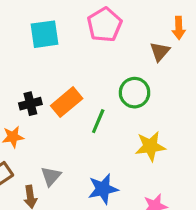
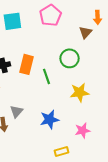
orange rectangle: (67, 102) -> (26, 64), turned -36
green line: (98, 121) -> (46, 76), turned -42

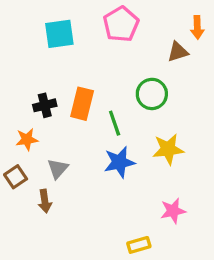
brown triangle: (86, 32) -> (178, 52), turned 32
gray triangle: (16, 111) -> (58, 169), moved
blue star: (49, 119) -> (119, 162), moved

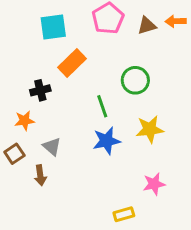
orange arrow: (197, 27) -> (176, 21), turned 90
brown triangle: (178, 52) -> (147, 26), moved
orange rectangle: (82, 104) -> (72, 63), moved, turned 32
gray triangle: (58, 169) -> (52, 147), turned -30

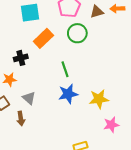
green circle: (135, 80) -> (77, 33), moved
yellow star: (150, 129) -> (99, 99), moved
pink star: (154, 184) -> (111, 125), moved

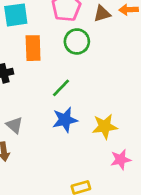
orange rectangle: (43, 38) -> (33, 48), turned -48
green line: (65, 69) -> (61, 88), turned 63

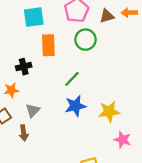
gray triangle: (14, 125) -> (33, 110), turned 32
pink star: (121, 160) -> (123, 140), turned 30

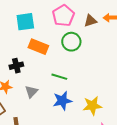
orange rectangle: (48, 45) -> (38, 47), turned -66
green line: (72, 79) -> (59, 77), turned 63
gray triangle: (33, 110) -> (31, 92), moved

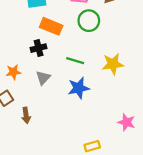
black cross: (16, 66) -> (39, 48), moved
yellow star: (92, 106) -> (113, 64), moved

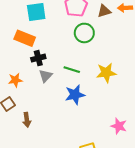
orange rectangle: (51, 26) -> (25, 38), moved
gray triangle: (43, 78) -> (46, 76), moved

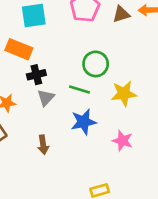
green circle: (84, 33) -> (96, 64), moved
brown arrow: (27, 120) -> (43, 145), moved
pink star: (119, 126) -> (123, 141), moved

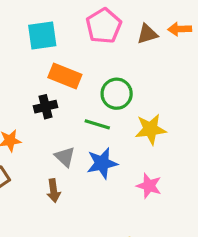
orange rectangle: (19, 49) -> (65, 76), moved
gray triangle: (46, 98) -> (65, 157), moved, turned -30

